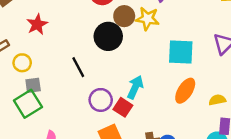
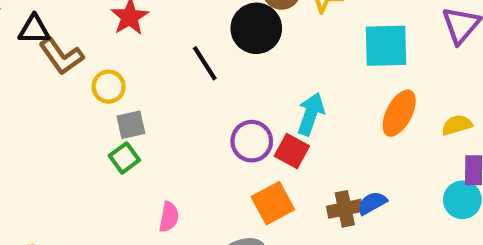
black line: (78, 67) -> (205, 63), moved
green square: (28, 104) -> (124, 158), size x0.6

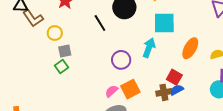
cyan square: (386, 46) -> (164, 23), moved
red square: (292, 151) -> (174, 77), moved
pink semicircle: (169, 217) -> (111, 91), moved, turned -144

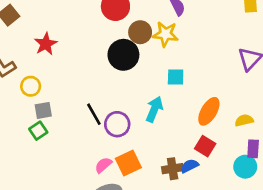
black line: (100, 23) -> (94, 114), moved
cyan square: (164, 23) -> (176, 77), size x0.6
red square: (174, 77) -> (205, 146), moved

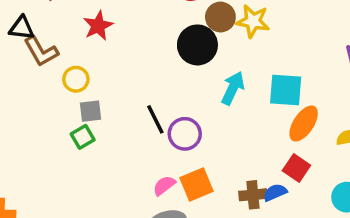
cyan square: (176, 77) -> (286, 90), moved, size x1.5
cyan arrow: (154, 109) -> (233, 88), moved

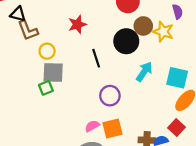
red star: (98, 26) -> (77, 24), moved
gray square: (90, 111) -> (53, 72), size x1.5
black line: (155, 119) -> (96, 58), moved

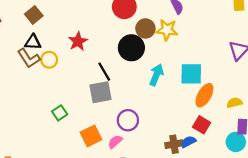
black triangle: (18, 14) -> (33, 42), moved
yellow circle: (47, 51) -> (49, 60), moved
gray square: (53, 72) -> (101, 92), moved
purple circle: (110, 96) -> (128, 120), moved
orange square: (112, 128) -> (91, 136), moved

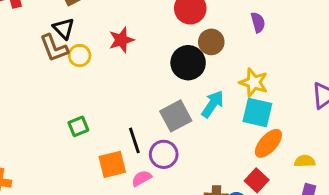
yellow star: (167, 30) -> (254, 82), moved
black triangle: (33, 42) -> (64, 28), turned 30
black line: (104, 72) -> (134, 140), moved
gray square: (101, 92) -> (176, 116), moved, turned -30

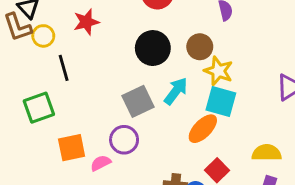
brown circle: (211, 42) -> (200, 47), moved
green square: (78, 126) -> (39, 108), size x1.5
black line: (134, 140) -> (64, 68), moved
orange ellipse: (268, 143) -> (203, 129), moved
yellow semicircle: (305, 161) -> (267, 153), size x1.4

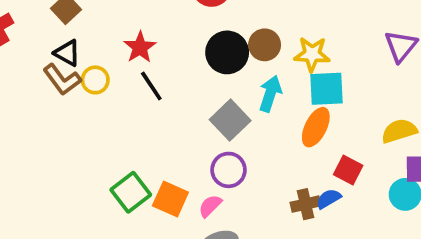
brown circle: (200, 47) -> (265, 45), moved
black line: (64, 68) -> (151, 86), moved
green square: (39, 108) -> (131, 192), moved
orange square: (72, 148) -> (170, 199), turned -36

